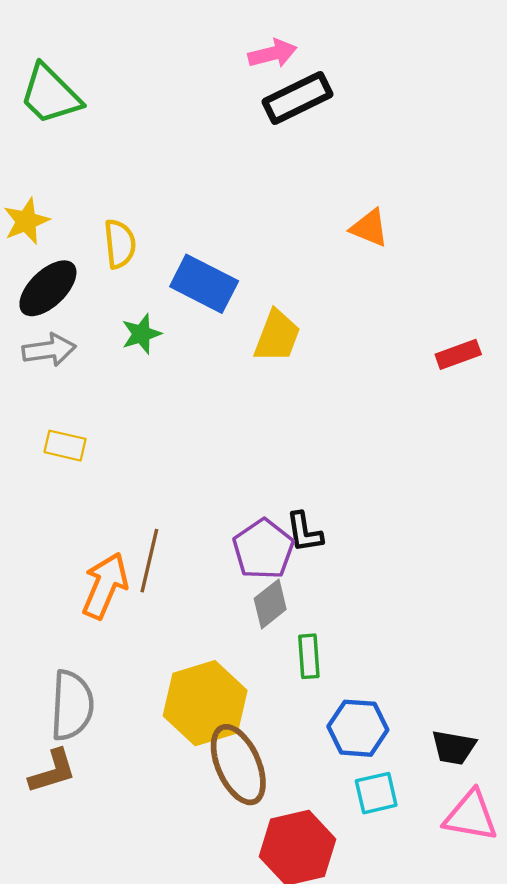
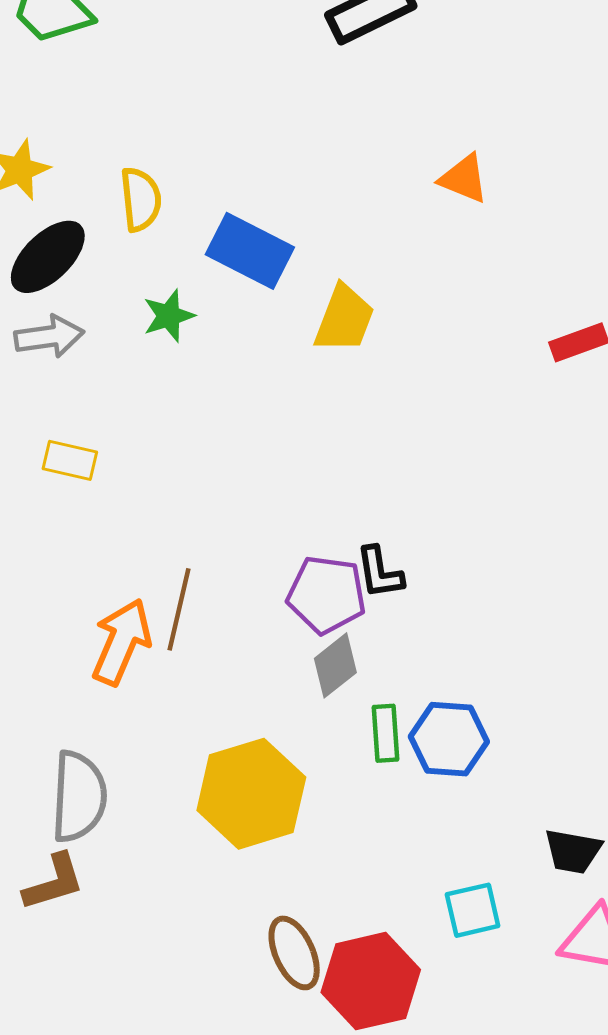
purple pentagon: (263, 549) -> (327, 595), turned -30
blue hexagon: (358, 728) -> (449, 739), moved
brown ellipse: (238, 765) -> (294, 953), moved, size x0.7

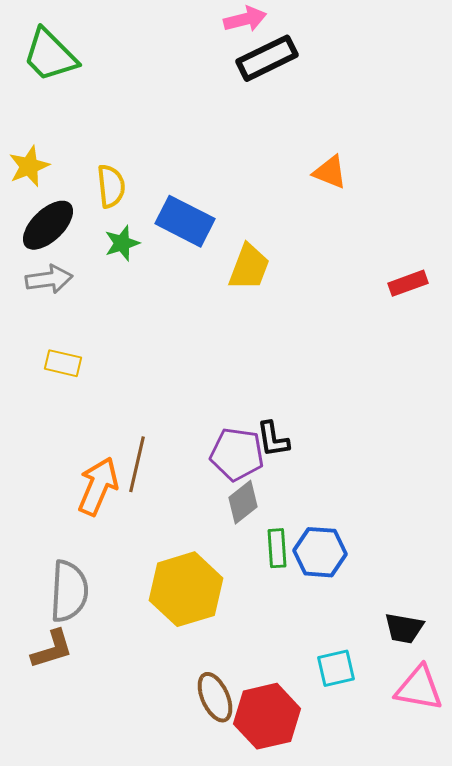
green star: (169, 316) -> (122, 243), moved

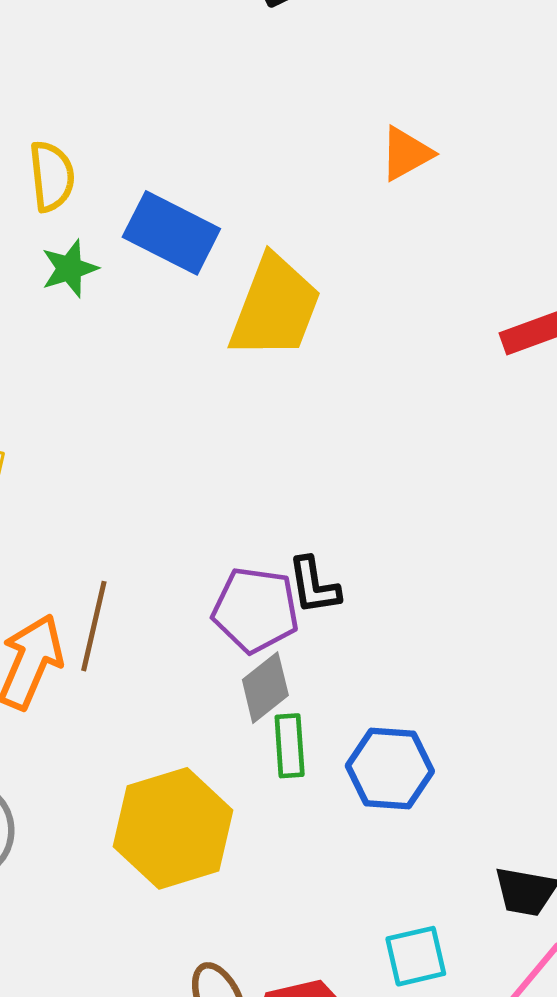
orange triangle: (330, 172) -> (406, 154), turned -51
yellow trapezoid: (249, 267) -> (275, 307), size x1.4
green rectangle: (277, 548) -> (290, 746), moved

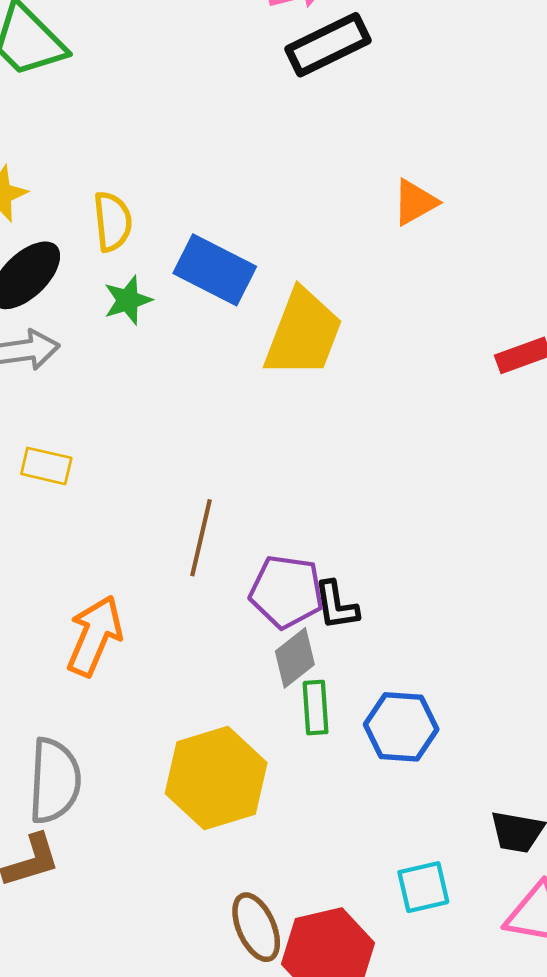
black L-shape: (314, 586) -> (336, 605), moved
brown line: (94, 626) -> (201, 538), moved

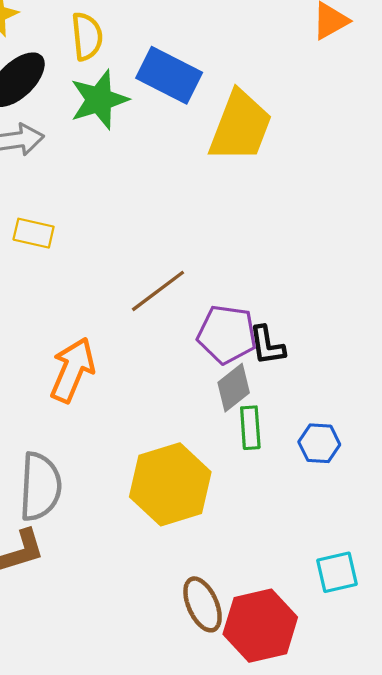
green star: (128, 300) -> (99, 100), size x1.5
brown line: (201, 538) -> (158, 291), turned 40
blue hexagon: (401, 727) -> (319, 443), size x0.7

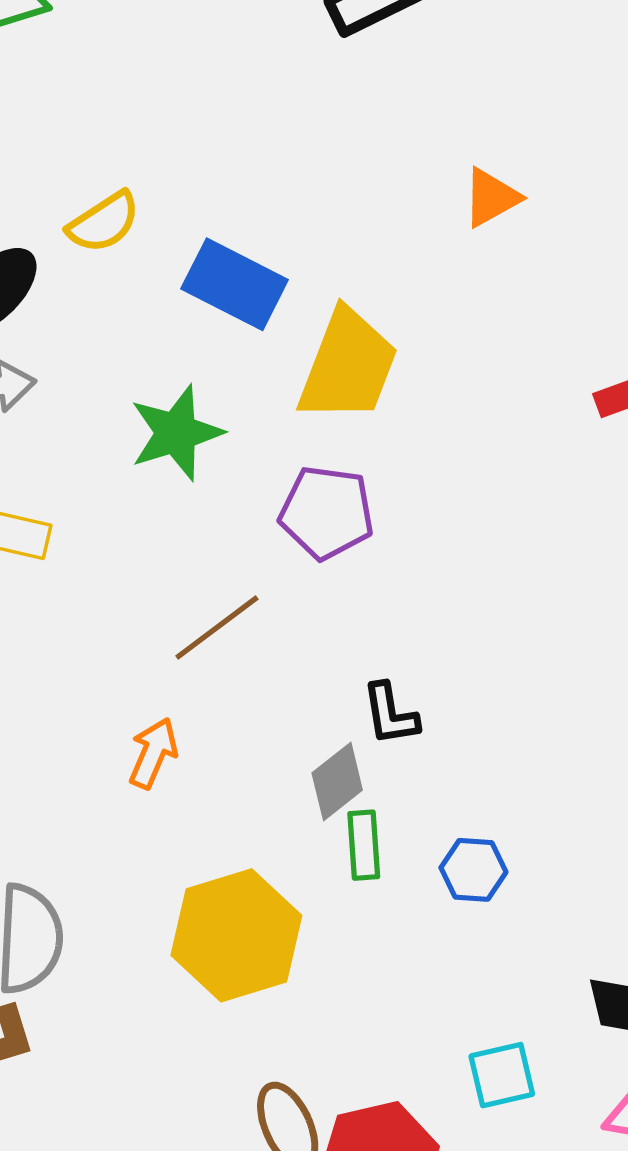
yellow semicircle: (87, 36) -> (104, 222), turned 63
green star: (99, 100) -> (176, 433), moved
purple pentagon: (227, 334) -> (327, 512), moved
orange arrow: (72, 370) -> (153, 753), moved, size x0.7

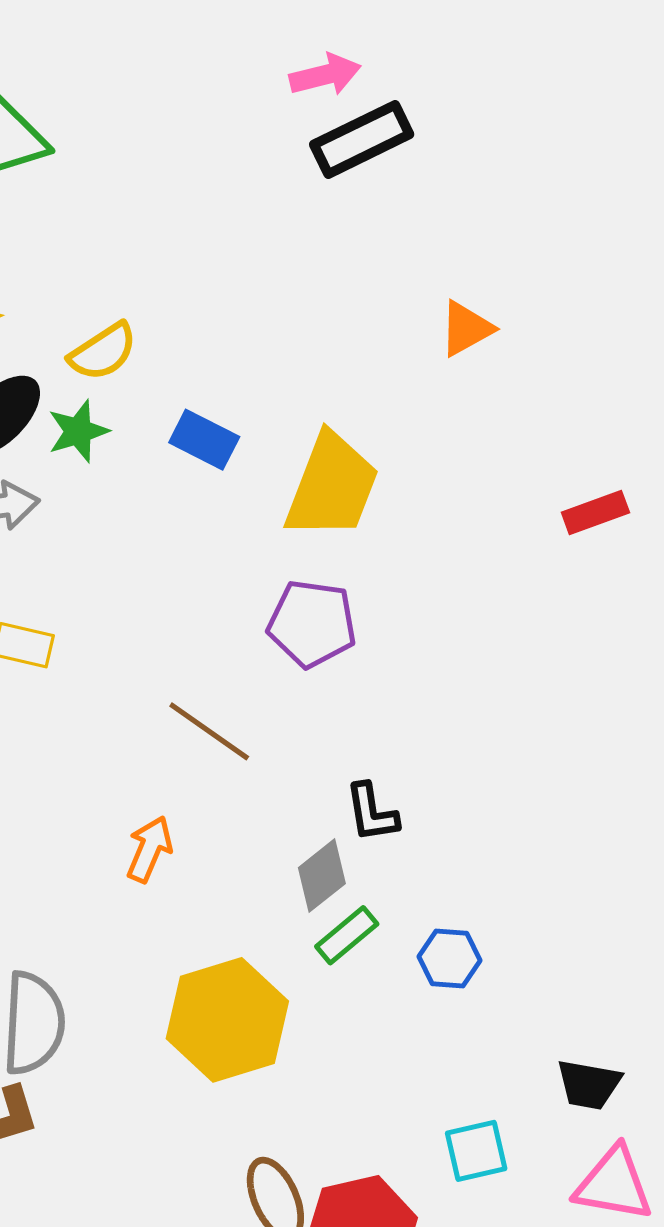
blue rectangle: (235, 284) -> (204, 440), moved, size x0.7
green star: (176, 433) -> (78, 431), moved, size x0.7
brown line: (217, 627) -> (209, 731), turned 72
green rectangle: (364, 845) -> (347, 935), turned 54

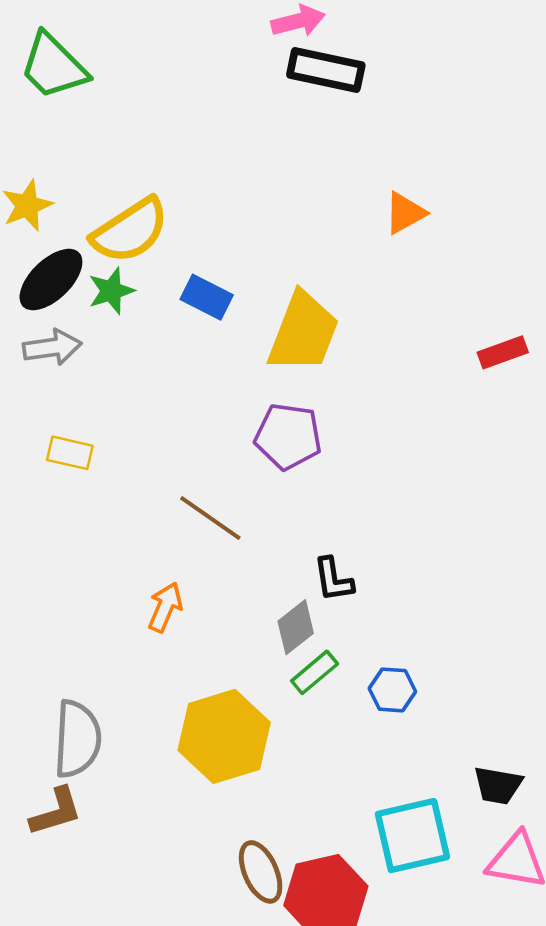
black rectangle: (362, 139) -> (326, 70), turned 38
yellow semicircle: (103, 352) -> (130, 231), size x1.5
cyan square: (476, 1151) -> (412, 836), size x1.6

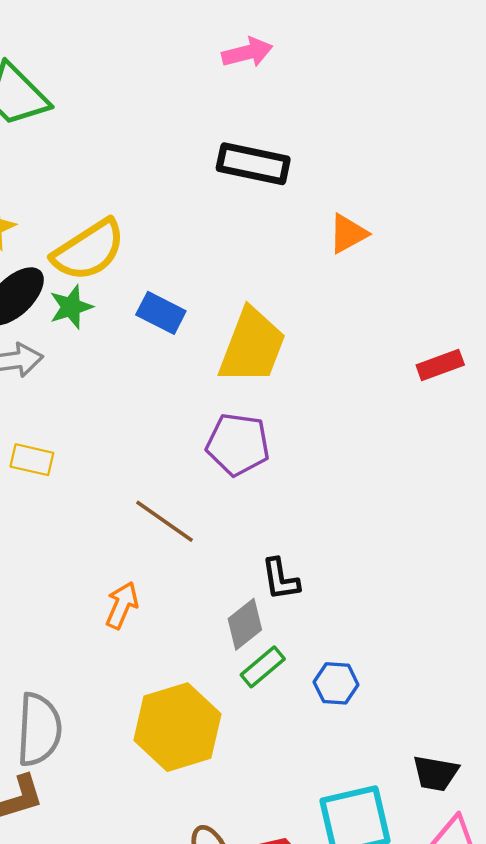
black rectangle: (326, 70) -> (253, 164), moved

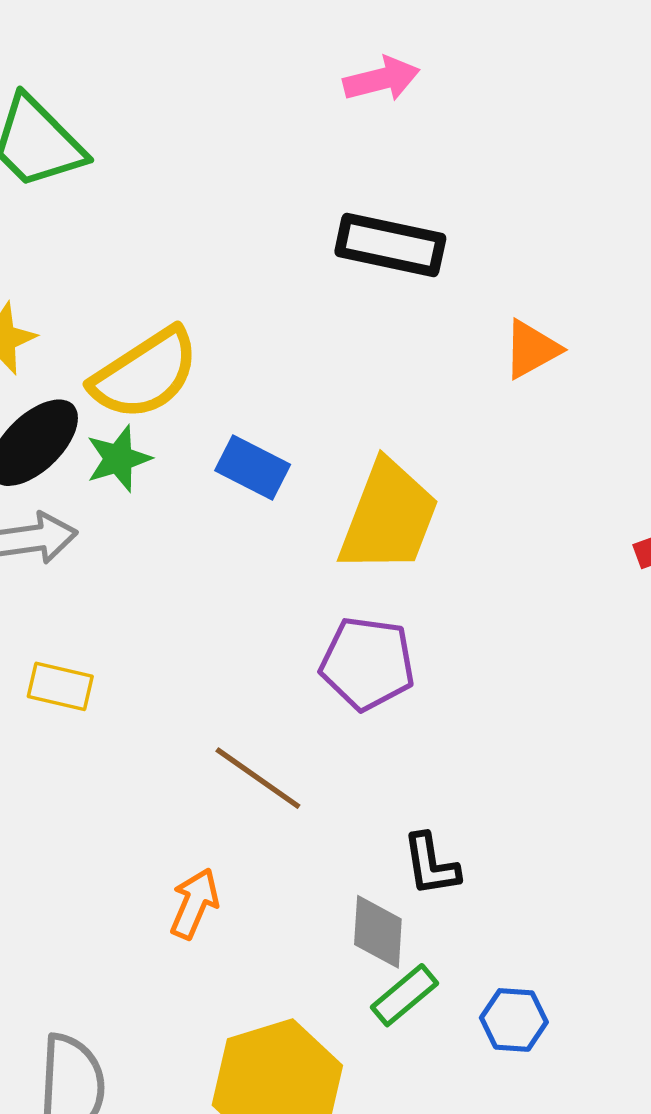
gray diamond: (245, 624) -> (378, 932), turned -48

